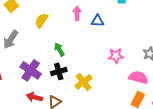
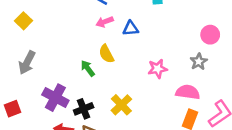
pink arrow: (77, 13) -> (105, 22), turned -104
yellow semicircle: (41, 21) -> (106, 54), moved, turned -56
black cross: (59, 71) -> (84, 109), moved

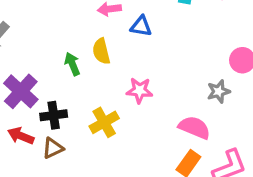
pink star: (158, 69) -> (140, 90), moved

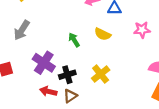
yellow semicircle: (101, 51) -> (103, 34), moved, turned -42
pink star: (140, 90) -> (142, 30), moved

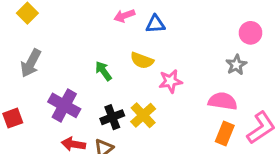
pink star: (142, 30) -> (170, 81), moved
black cross: (67, 75) -> (112, 117), moved

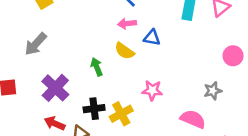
pink circle: (250, 33) -> (233, 56), moved
yellow semicircle: (142, 60) -> (124, 51), moved

